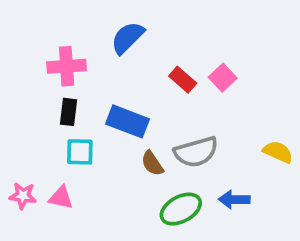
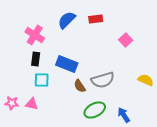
pink cross: (67, 66) -> (35, 35), turned 36
pink square: (223, 78) -> (126, 40), moved
red rectangle: (183, 80) -> (96, 19), moved, turned -48
blue arrow: (234, 200) -> (124, 115), moved, turned 56

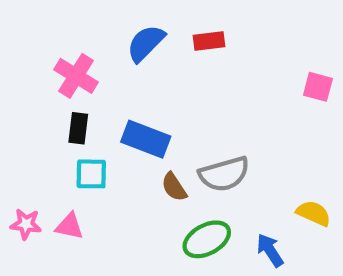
pink square: (126, 40) -> (318, 87), moved, turned -32
yellow semicircle: (146, 80) -> (314, 213), moved

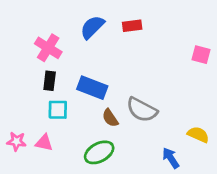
gray semicircle: (224, 174) -> (142, 110), turned 44
green ellipse: (207, 239) -> (99, 152), moved

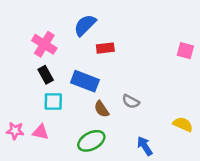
red rectangle: (132, 26) -> (105, 48), moved
black rectangle: (50, 81) -> (46, 75), turned -36
gray semicircle: (142, 110) -> (131, 101), size x0.6
blue arrow: (171, 158) -> (145, 146), moved

